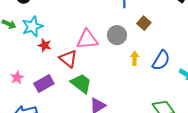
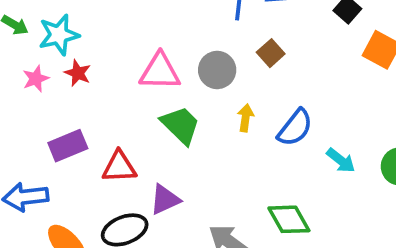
red triangle: (68, 59) -> (119, 167), moved, turned -48
pink star: (17, 78) -> (36, 79), moved
green trapezoid: (81, 83) -> (181, 125), moved

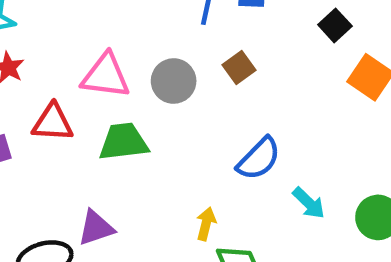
yellow arrow: (246, 118) -> (206, 224), moved
green trapezoid: (181, 125) -> (124, 142), turned -57
red triangle: (119, 167) -> (53, 123), moved

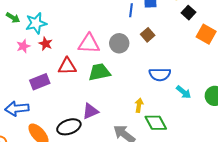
blue semicircle: (259, 159) -> (160, 74), turned 50

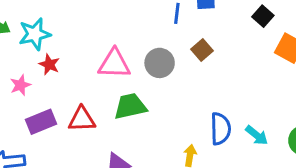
pink star: (23, 46) -> (20, 85), moved
red triangle: (67, 66) -> (82, 119), moved
blue semicircle: (160, 74) -> (221, 129), moved, turned -90

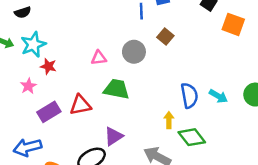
pink triangle: (114, 64) -> (99, 58), size x0.6
green trapezoid: (130, 106) -> (116, 89), turned 32

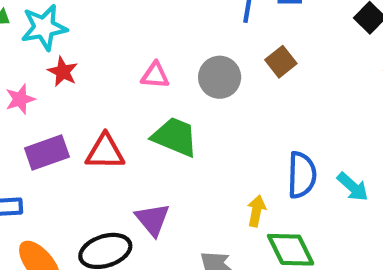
purple triangle: (114, 136) -> (153, 219), turned -48

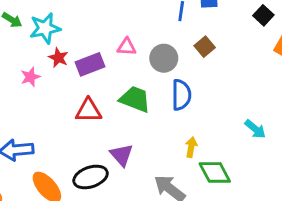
pink triangle: (155, 75) -> (127, 47), moved
purple rectangle: (47, 152) -> (90, 64), moved
blue semicircle: (302, 175) -> (181, 95), moved

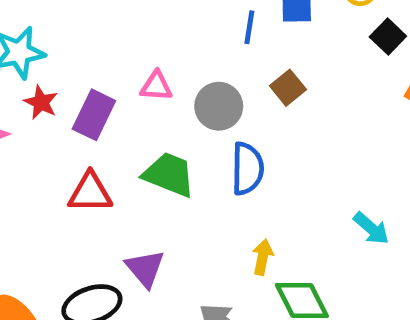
purple rectangle: (90, 64) -> (94, 115), turned -44

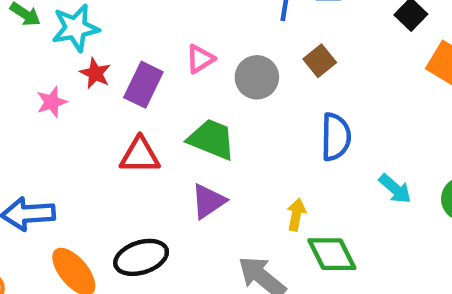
pink triangle: (156, 86) -> (200, 59), turned -36
blue semicircle: (247, 169) -> (336, 137), moved
purple triangle: (145, 268) -> (208, 201), moved, turned 36

